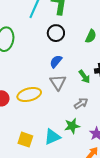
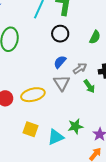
green arrow: (84, 77) -> (89, 86), moved
gray arrow: (81, 103) -> (80, 68), moved
yellow square: (25, 140) -> (30, 129), moved

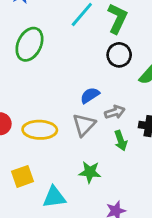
black circle: (60, 34) -> (119, 55), moved
green star: (75, 126) -> (90, 172), moved
yellow square: (30, 129) -> (23, 176), turned 35

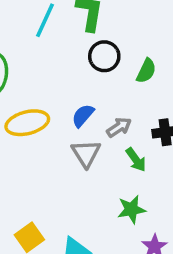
yellow ellipse: (40, 130) -> (27, 123), moved
green star: (90, 172) -> (131, 209), moved

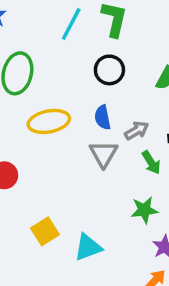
black circle: (104, 56) -> (109, 70), moved
blue semicircle: (83, 116) -> (103, 117), turned -55

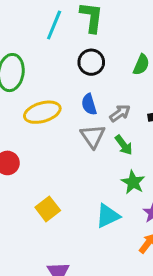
green arrow: (151, 162) -> (124, 145), moved
green star: (144, 210) -> (133, 182), turned -30
cyan triangle: (88, 247) -> (108, 216), moved

